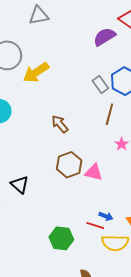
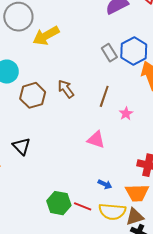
brown line: (109, 114) -> (104, 96), moved
brown hexagon: (69, 165) -> (33, 95), moved
red line: (95, 226) -> (83, 206), moved

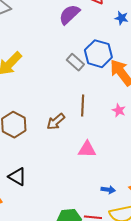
brown arrow: (66, 89) -> (56, 122), moved, turned -78
pink star: (126, 114) -> (119, 110), moved

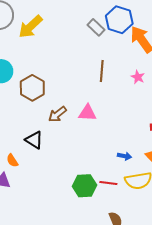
brown arrow: (56, 122) -> (57, 114), moved
pink triangle: (87, 149) -> (87, 113), moved

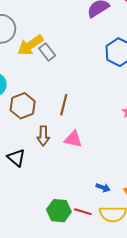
gray rectangle: (96, 27) -> (47, 52), moved
brown line: (102, 71) -> (64, 105), moved
brown arrow: (57, 114) -> (43, 136), turned -60

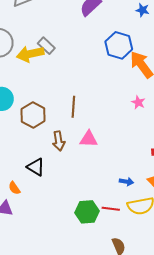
yellow arrow: (30, 45) -> (30, 54), turned 32
gray rectangle: (47, 52) -> (46, 46), moved

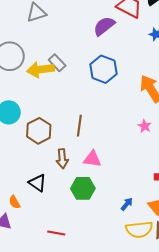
blue hexagon: (119, 45) -> (103, 69), moved
blue arrow: (126, 182) -> (127, 204), turned -64
red line: (111, 209) -> (56, 233), moved
green hexagon: (87, 212) -> (83, 188), moved

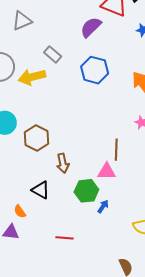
gray rectangle: (57, 63) -> (53, 54), moved
brown line: (79, 126) -> (116, 150), moved
pink triangle: (92, 159) -> (107, 171), moved
blue arrow: (127, 204) -> (103, 206), moved

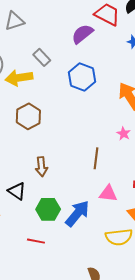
brown hexagon: (37, 138) -> (28, 116), moved
pink triangle: (107, 171) -> (108, 194), moved
green hexagon: (86, 191) -> (48, 209), moved
blue arrow: (103, 206) -> (77, 214), size x2.0

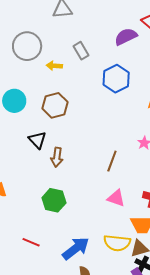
yellow arrow: (19, 78) -> (54, 66), size x0.6
black triangle: (17, 191) -> (37, 140), moved
blue arrow: (77, 214) -> (76, 248), moved
red line: (36, 241) -> (31, 242), moved

